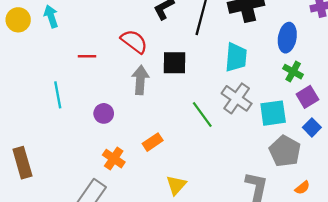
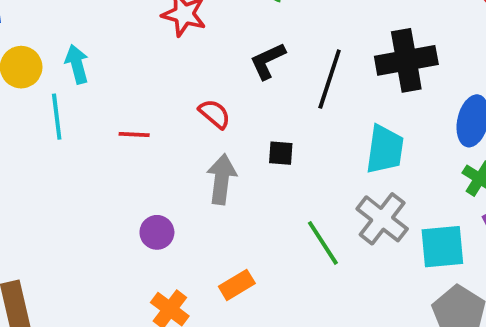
red semicircle: (134, 41) -> (215, 114), size x0.7
black square: (175, 63) -> (281, 153), size x0.6
cyan line: (58, 95) -> (57, 117), moved

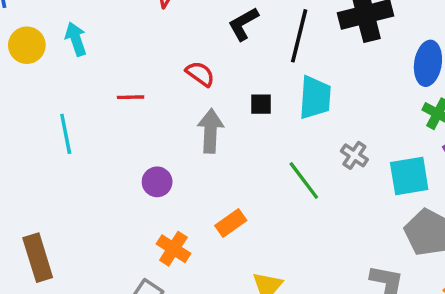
cyan line: (57, 117) -> (66, 134), moved
cyan trapezoid: (385, 149) -> (315, 97), moved
gray cross: (382, 219) -> (354, 155), size x0.6

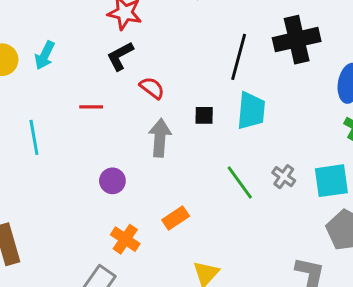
black L-shape: (243, 24) -> (120, 56), moved
cyan arrow: (76, 39) -> (45, 55), turned -136
gray cross: (354, 155) -> (284, 177), moved

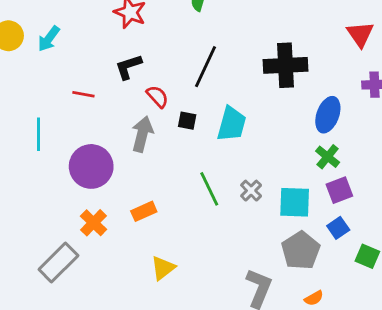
black L-shape: (120, 56) -> (128, 67), moved
black line: (239, 57) -> (206, 67), moved
red semicircle: (152, 88) -> (157, 96), moved
cyan line: (34, 137) -> (39, 134), moved
purple circle: (112, 181) -> (91, 166), size x1.8

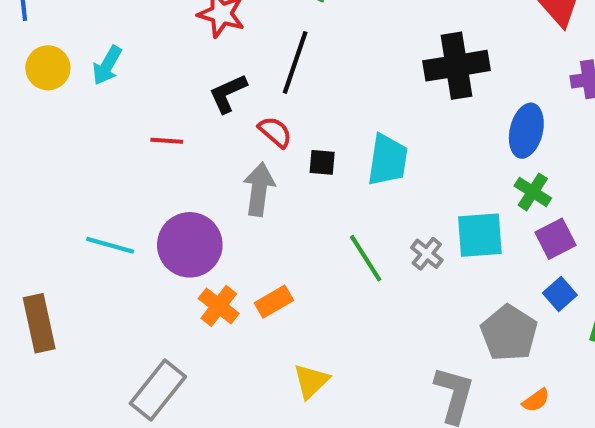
black line: (206, 67) -> (295, 62), moved
cyan line: (39, 134) -> (110, 245), moved, turned -68
cyan square: (295, 202) -> (480, 235), moved
orange cross: (94, 223) -> (219, 306), moved

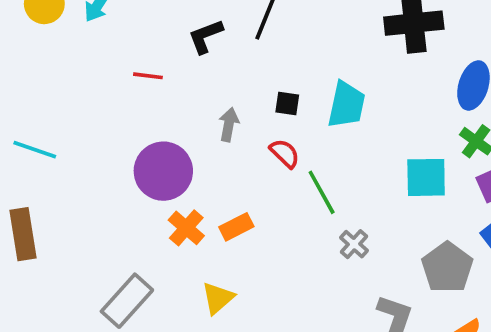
red semicircle: (275, 132) -> (285, 153), moved
gray arrow: (259, 189) -> (229, 125), size x0.7
cyan line: (110, 245) -> (35, 150), moved
gray cross: (427, 254) -> (354, 244), moved
yellow triangle: (311, 381) -> (218, 298), moved

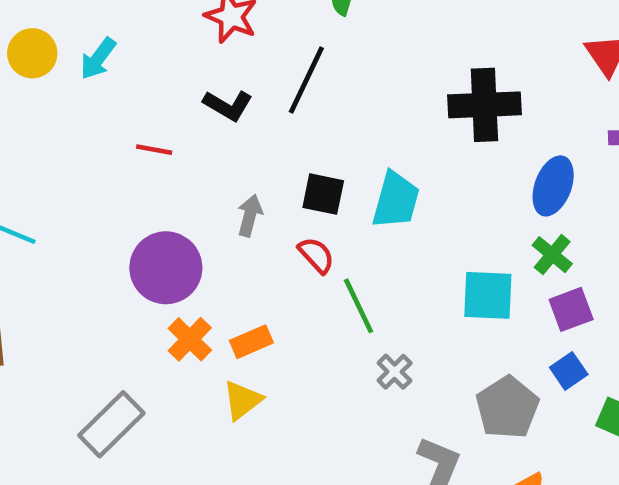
black L-shape: (206, 36) -> (228, 105), turned -132
black square: (287, 104) -> (323, 194), size x1.4
yellow triangle: (218, 298) -> (242, 400), moved

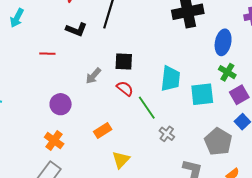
cyan trapezoid: (396, 200) -> (171, 79), moved
gray arrow: (250, 216) -> (93, 76), turned -144
purple circle: (166, 268) -> (61, 104), size x0.7
orange cross: (190, 339) -> (54, 141), moved
yellow triangle: (242, 400) -> (121, 160), moved

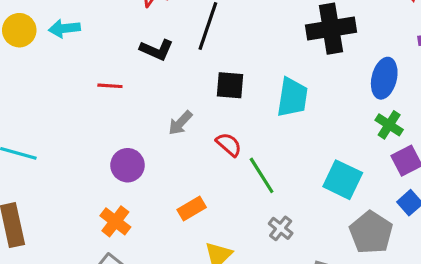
cyan arrow: (17, 18) -> (64, 28), turned 54
black square: (124, 62) -> (230, 85), moved
cyan trapezoid: (171, 79) -> (292, 97), moved
cyan square: (202, 94) -> (343, 180), moved, turned 30
gray cross: (167, 134) -> (281, 228), moved

